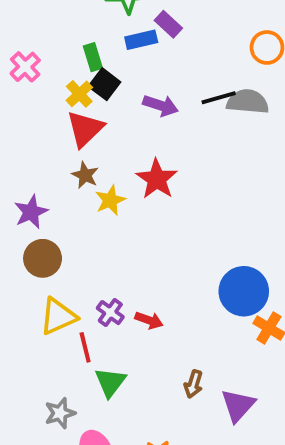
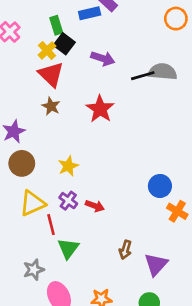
black line: (219, 98) -> (143, 76), moved
gray semicircle: (248, 102) -> (163, 72), moved
red triangle: (85, 129) -> (51, 74), turned -32
yellow star: (110, 200) -> (68, 166), moved
blue circle: (244, 291) -> (160, 186), size x0.7

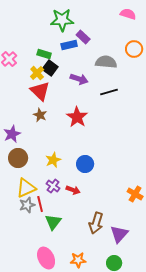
green rectangle: (56, 25) -> (44, 54), turned -56
gray semicircle: (163, 72) -> (106, 62), moved
blue circle: (160, 186) -> (85, 164), moved
brown arrow: (125, 250) -> (96, 223), size x1.5
gray star: (34, 270) -> (27, 205), moved

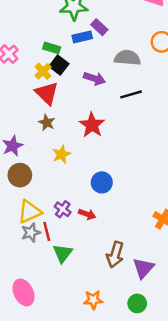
yellow star: (53, 160) -> (61, 154), moved
pink ellipse: (46, 258) -> (24, 292), moved

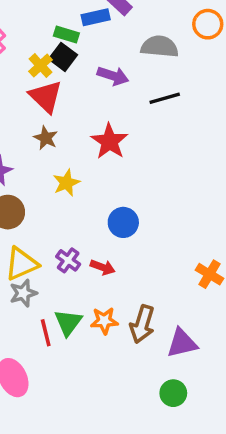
green rectangle: (52, 48) -> (66, 34), moved
red line: (47, 231) -> (46, 333), moved
purple triangle: (143, 268) -> (182, 343), turned 35
orange star: (93, 300) -> (104, 321), moved

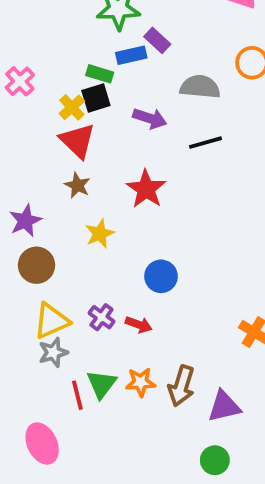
black square: (63, 57) -> (96, 98), turned 36

